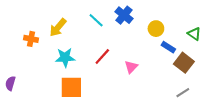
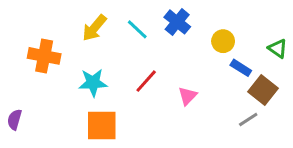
yellow arrow: (58, 28) -> (94, 28), moved
orange cross: (31, 39) -> (44, 56), size x1.5
gray line: (183, 93) -> (248, 120), moved

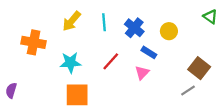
blue cross: (177, 22) -> (134, 28), moved
cyan line: (137, 29) -> (104, 22), turned 42
green triangle: (278, 49) -> (210, 17), moved
blue rectangle: (241, 68) -> (149, 52), moved

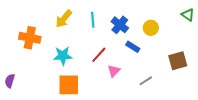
brown square: (199, 68) -> (178, 61), turned 36
pink triangle: (142, 73) -> (114, 71), moved
gray line: (188, 90) -> (146, 81), moved

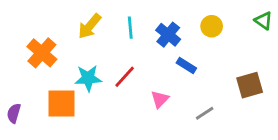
yellow circle: (151, 28) -> (212, 26), moved
orange cross: (30, 38) -> (42, 53), turned 30
red line: (99, 55) -> (125, 77), moved
orange square: (69, 85) -> (62, 103), moved

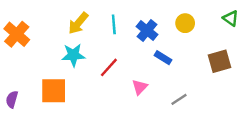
orange cross: (42, 53) -> (17, 34), moved
cyan star: (88, 78) -> (73, 55), moved
brown square: (250, 85) -> (220, 61), moved

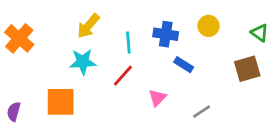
green triangle: (231, 18) -> (260, 33), moved
cyan line: (114, 24) -> (128, 42), moved
blue cross: (147, 31) -> (166, 34), turned -30

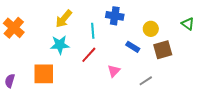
yellow circle: (209, 26) -> (151, 29), moved
blue cross: (166, 34) -> (115, 16), moved
brown square: (247, 69) -> (163, 50), moved

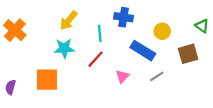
blue rectangle: (133, 47) -> (143, 51), size x1.6
brown square: (163, 50) -> (188, 54), moved
gray line: (146, 81) -> (157, 76), moved

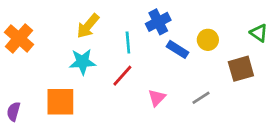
blue cross: (123, 17) -> (158, 22), turned -36
blue rectangle: (143, 51) -> (178, 49), moved, size x0.7

